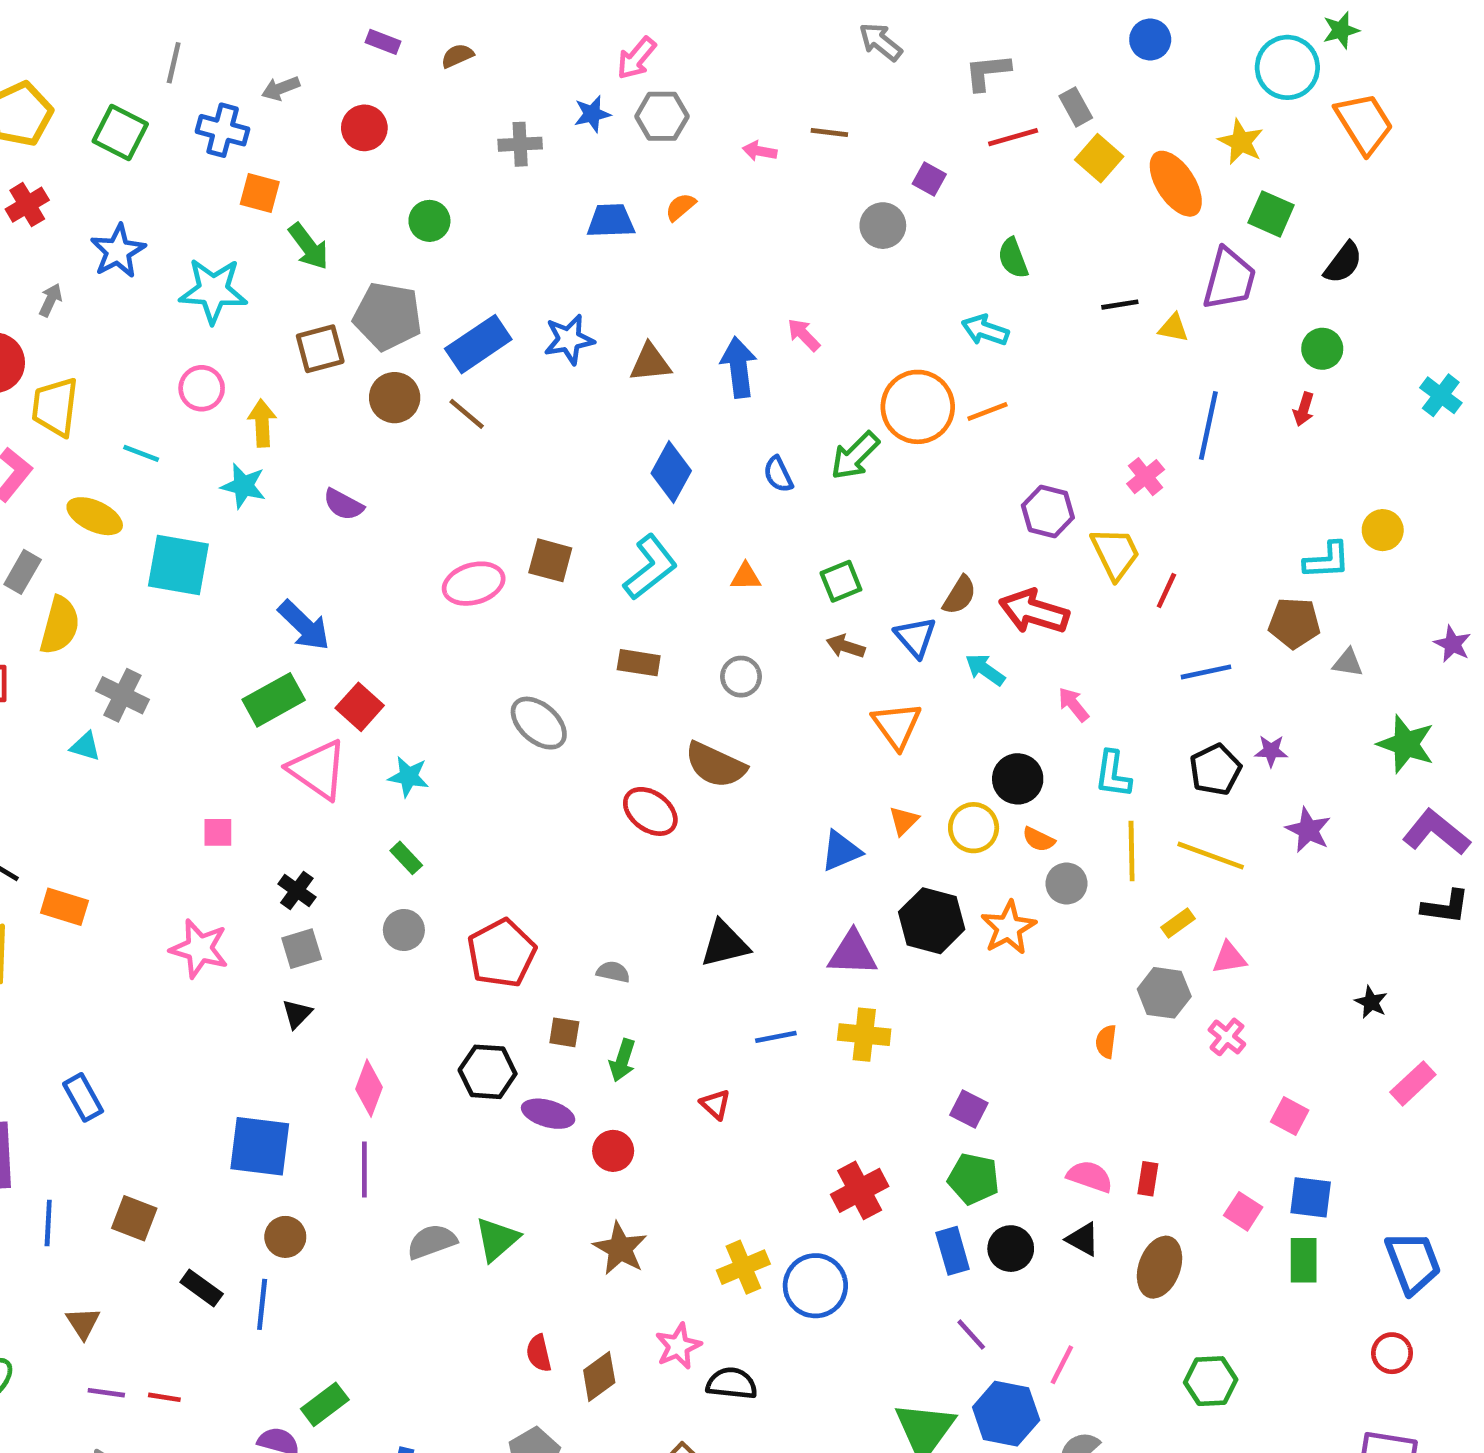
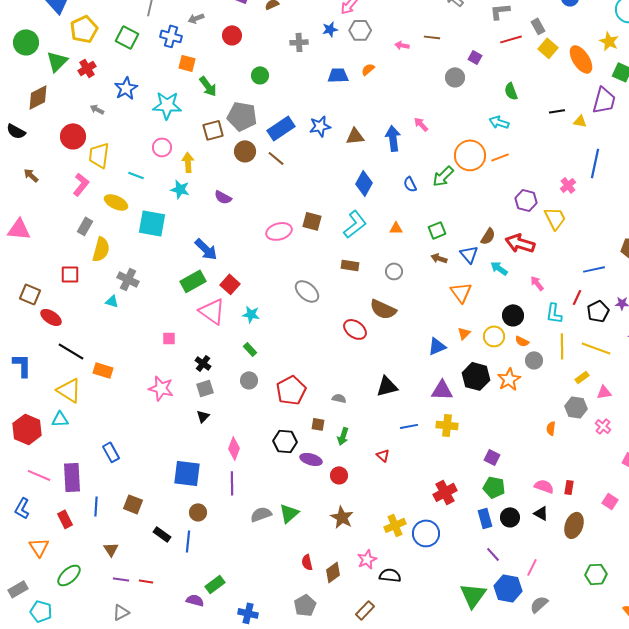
gray arrow: (50, 300) -> (97, 109), turned -88
red line: (1166, 591) -> (577, 297), moved

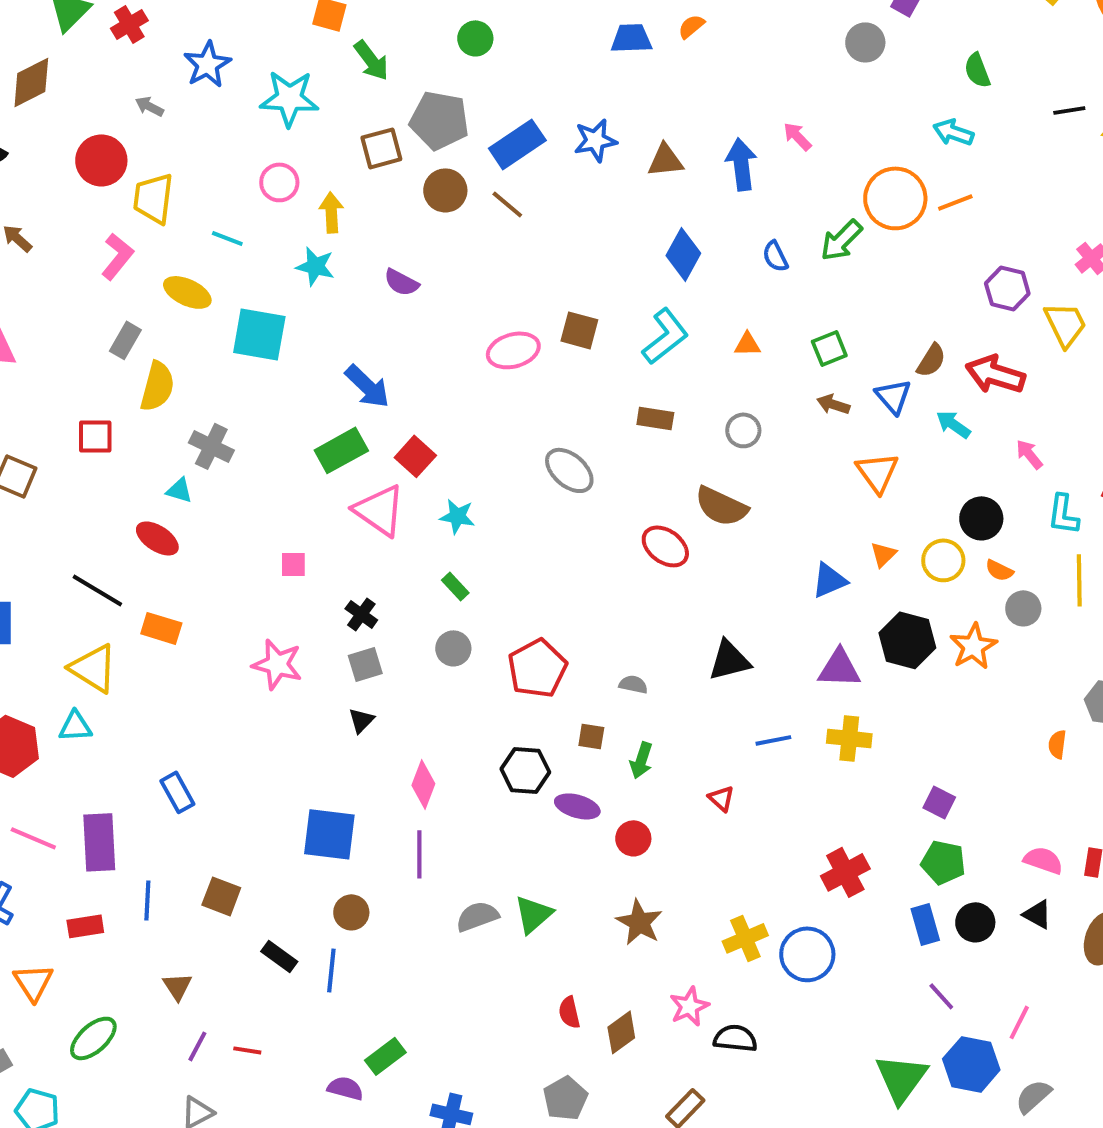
red ellipse: (51, 317) -> (157, 538), moved
red rectangle: (65, 519) -> (85, 926), turned -72
purple line: (121, 579) -> (197, 1046), turned -70

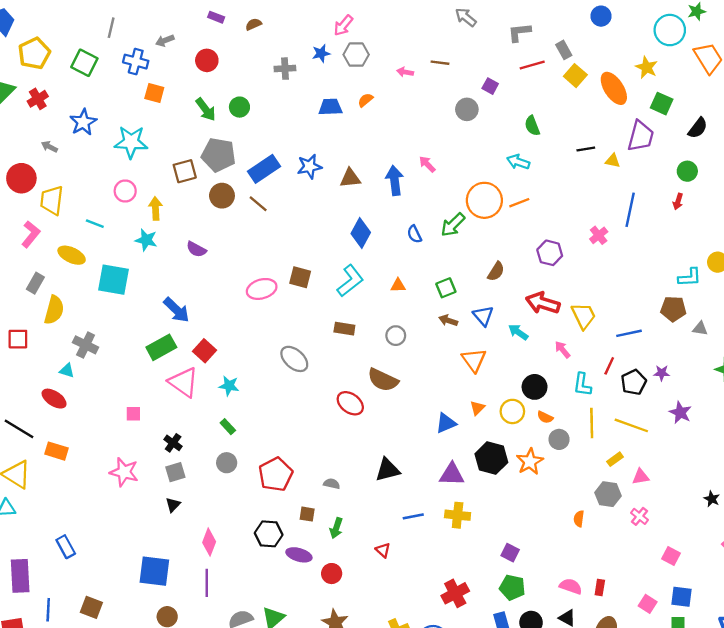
green arrow: (371, 60) -> (206, 109), moved
yellow trapezoid: (1065, 324) -> (584, 316), moved
brown semicircle: (931, 360) -> (496, 271), moved

